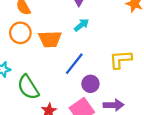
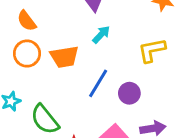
yellow L-shape: (121, 59) -> (152, 50), moved
purple circle: (90, 84) -> (129, 93), moved

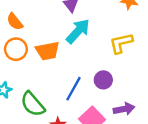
cyan arrow: (101, 35) -> (78, 31), size x1.6
blue line: (98, 83) -> (73, 89), moved

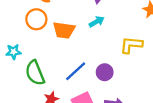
cyan arrow: (78, 31) -> (97, 22), size x0.6

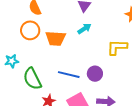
blue line: (76, 71) -> (69, 75), turned 60

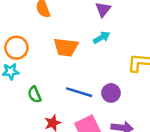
orange circle: (30, 30) -> (16, 48), moved
green semicircle: (32, 79) -> (34, 95), size x0.6

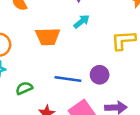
green semicircle: (34, 95) -> (24, 88), turned 98

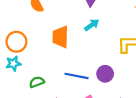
orange trapezoid: (48, 37) -> (61, 37), turned 90

